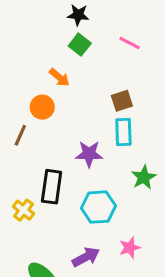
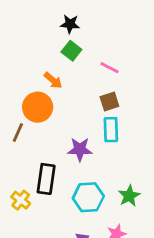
pink line: (130, 43) -> (109, 68), moved
orange circle: (42, 107) -> (38, 107), size x1.4
green star: (144, 177) -> (129, 196), moved

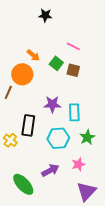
green square: (71, 51) -> (56, 63), moved
brown square: (109, 101) -> (73, 70), turned 32
cyan rectangle: (111, 130) -> (74, 112), moved

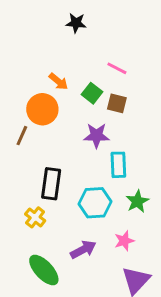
purple star: (52, 104) -> (96, 136), moved
yellow cross: (10, 140) -> (35, 217), moved

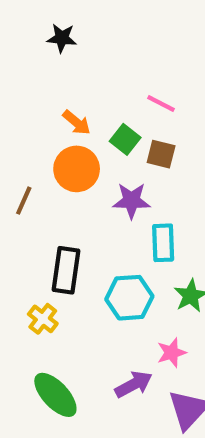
black star: (76, 23) -> (62, 38), moved
orange circle: (42, 109) -> (77, 169), moved
purple arrow: (83, 250) -> (134, 384), moved

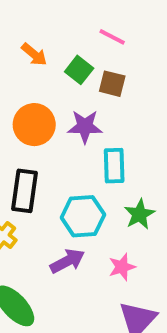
orange circle: (77, 169) -> (34, 125), moved
purple arrow: (134, 384) -> (67, 261), moved

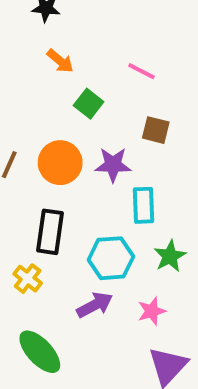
orange arrow: (34, 54) -> (60, 61), moved
green square: (79, 70) -> (89, 104), moved
brown square: (112, 84) -> (156, 130), moved

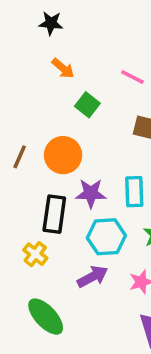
purple star: (113, 165) -> (91, 193), moved

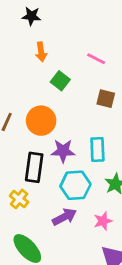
orange arrow: (63, 68) -> (41, 52), turned 42

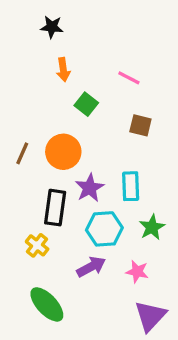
purple star: (63, 151) -> (90, 188), turned -30
pink star: (103, 221) -> (137, 272), turned 30

